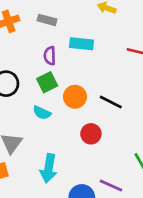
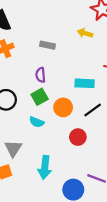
gray rectangle: (47, 20) -> (48, 45), moved
cyan rectangle: (82, 44) -> (85, 83), moved
black line: (111, 102) -> (93, 110), turned -60

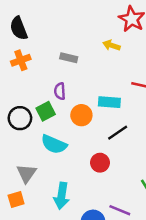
green square: (40, 97) -> (46, 111), moved
orange circle: (63, 107) -> (81, 115), moved
cyan semicircle: (37, 122) -> (54, 144), size x1.5

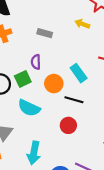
cyan rectangle: (109, 102) -> (79, 73), turned 48
black line: (118, 133) -> (74, 100), moved, turned 48

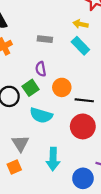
cyan rectangle: (79, 73) -> (80, 46), moved
red circle: (68, 125) -> (83, 126), size x1.5

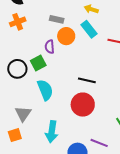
orange circle: (62, 87) -> (66, 36), moved
cyan semicircle: (41, 115) -> (45, 90), turned -135

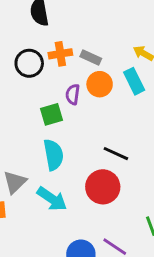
orange cross: (18, 22) -> (60, 54), moved
black circle: (17, 69) -> (29, 63), moved
cyan arrow: (52, 132) -> (52, 199), moved, turned -75

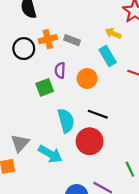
orange circle: (100, 84) -> (87, 79), moved
cyan semicircle: (53, 155) -> (66, 121), moved

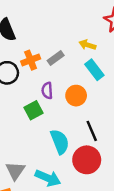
yellow arrow: (113, 33) -> (87, 45), moved
gray rectangle: (72, 40) -> (56, 58), turned -49
black line: (98, 114) -> (92, 131), turned 54

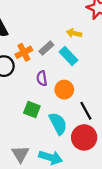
cyan rectangle: (94, 70) -> (68, 56), moved
orange circle: (76, 96) -> (64, 90), moved
green square: (33, 110) -> (32, 109), moved, turned -35

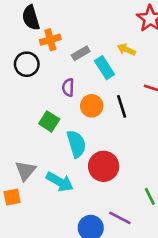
yellow arrow: (74, 33) -> (126, 50), moved
orange cross: (24, 52) -> (50, 40), moved
black line: (86, 111) -> (122, 106), moved

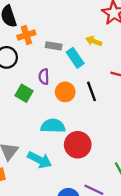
gray rectangle: (81, 53) -> (54, 46), turned 42
green square: (49, 121) -> (24, 93), moved
cyan semicircle: (76, 144) -> (53, 126), turned -70

